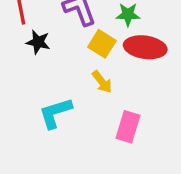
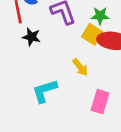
yellow square: (102, 44) -> (92, 34), moved

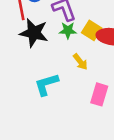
green star: (100, 16) -> (68, 30), moved
black star: (31, 37) -> (34, 33), size x1.6

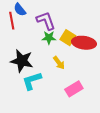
black star: (34, 33) -> (22, 61), moved
pink rectangle: (99, 94) -> (74, 89), turned 42

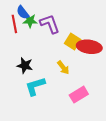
green star: (49, 38) -> (30, 21), moved
black star: (22, 61) -> (25, 65), size x0.7

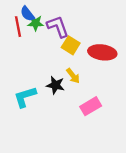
yellow square: (73, 42) -> (71, 45), moved
black star: (25, 65) -> (55, 85), moved
cyan L-shape: (35, 86) -> (25, 97), moved

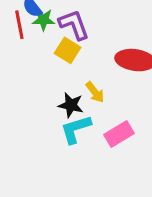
yellow square: (71, 45) -> (68, 50), moved
cyan L-shape: (25, 97) -> (76, 129), moved

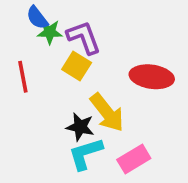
red line: (19, 25) -> (23, 77), moved
yellow arrow: (95, 92) -> (107, 113), size x1.6

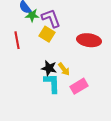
yellow arrow: (107, 113) -> (64, 69), moved, size x0.6
cyan L-shape: (86, 154) -> (52, 83), turned 105

